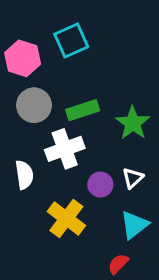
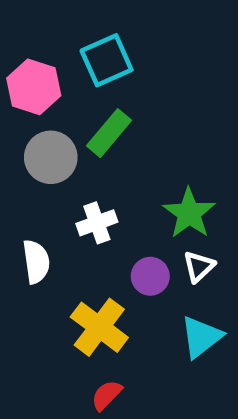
green rectangle: (83, 110) -> (109, 133), moved, turned -32
green star: (133, 123) -> (189, 213), moved
white cross: (65, 149) -> (97, 223), size x0.7
red semicircle: (118, 264) -> (107, 395), moved

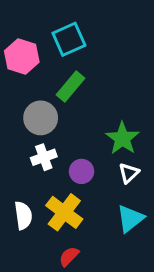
gray circle: (51, 157) -> (41, 118), moved
white cross: (97, 223) -> (44, 157), moved
white semicircle: (36, 262) -> (23, 215), moved
purple circle: (150, 276) -> (82, 171), moved

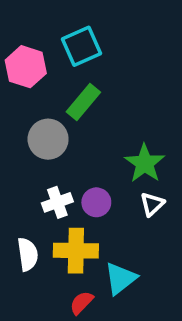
white cross: (44, 157) -> (57, 202), moved
yellow cross: (64, 212) -> (76, 251), turned -36
cyan triangle: (130, 219) -> (121, 278), moved

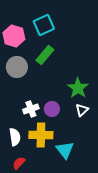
gray circle: (48, 139) -> (17, 67), moved
cyan triangle: (121, 278) -> (65, 150), turned -30
red semicircle: (81, 303) -> (19, 163), moved

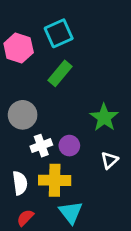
gray circle: (17, 67) -> (23, 115), moved
white triangle: (82, 110) -> (109, 160), moved
cyan triangle: (65, 150) -> (71, 212), moved

